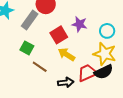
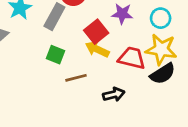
yellow arrow: (67, 54) -> (97, 49), moved
brown line: (40, 67) -> (76, 78), turned -42
red trapezoid: (87, 73) -> (132, 58), moved, turned 45

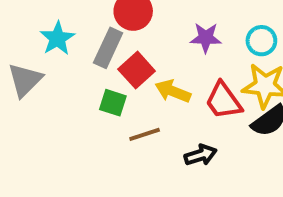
red square: (96, 32) -> (137, 70), moved
red trapezoid: (132, 58) -> (223, 101), turned -136

